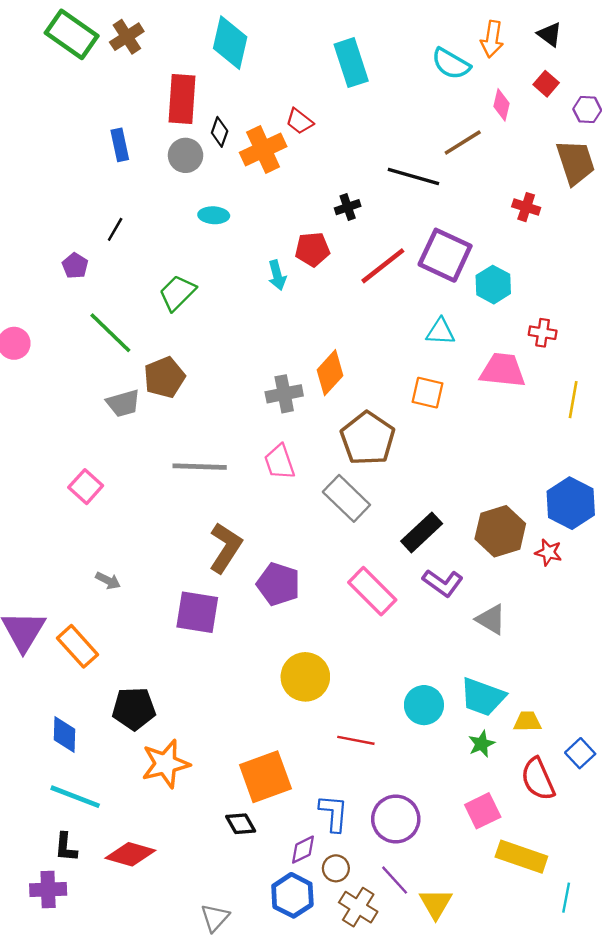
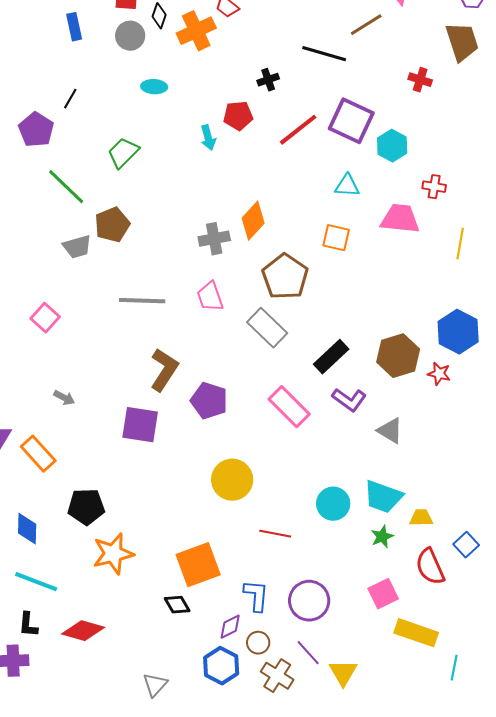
purple pentagon: (75, 266) -> (36, 130), size x1.6

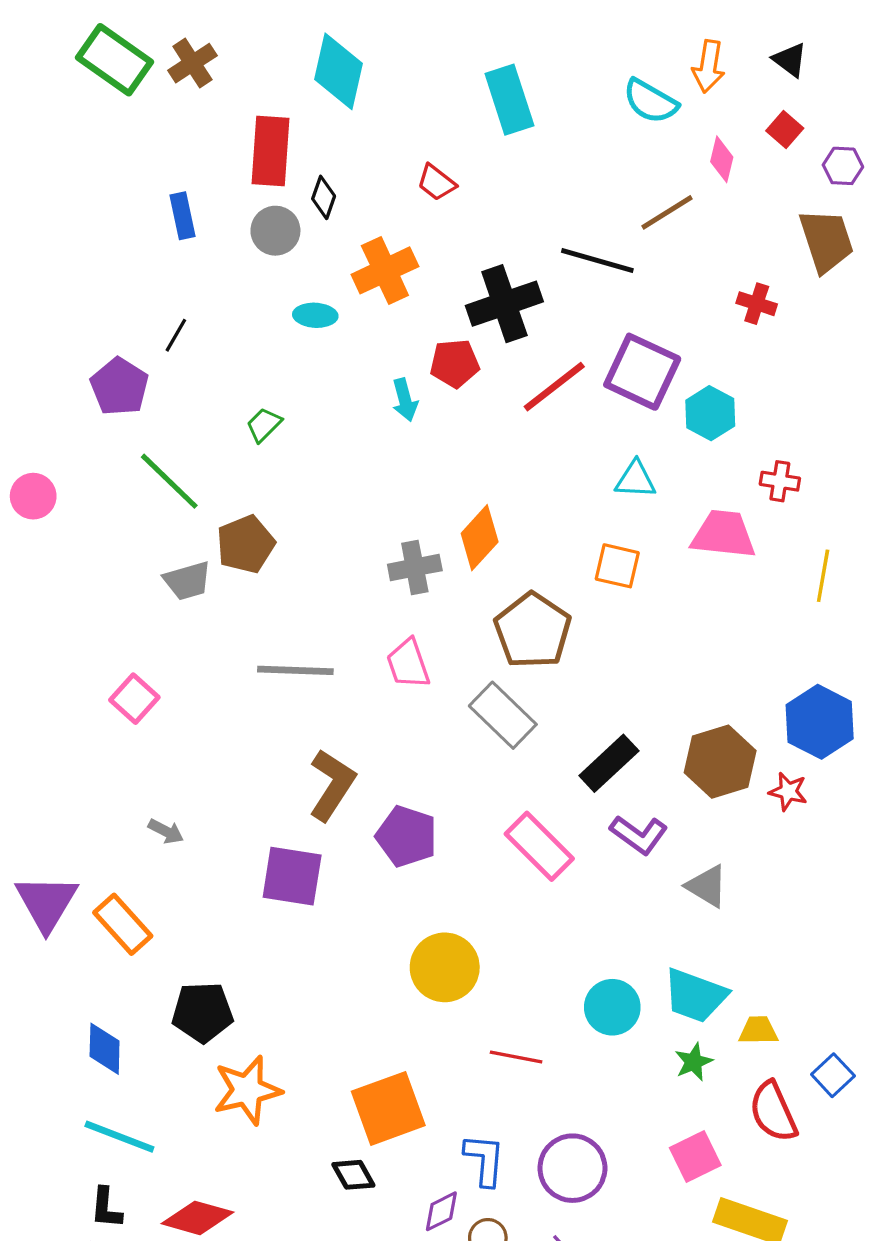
orange cross: (196, 31) -> (385, 270), moved
black cross: (268, 80) -> (504, 304), size x2.0
green trapezoid: (123, 153) -> (264, 425), size x0.7

